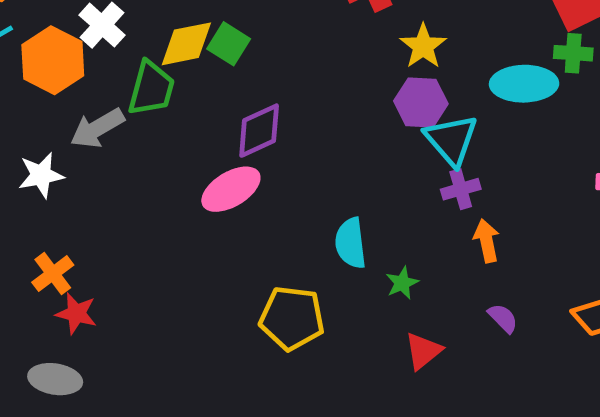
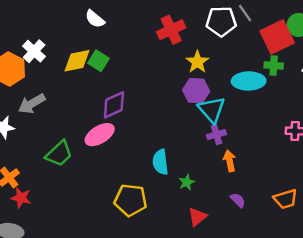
green trapezoid: (151, 88) -> (59, 154), moved, turned 32

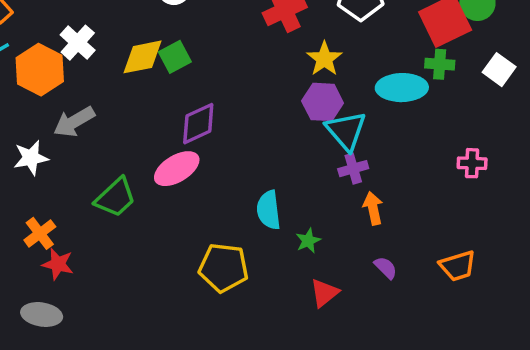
green square: (98, 61) -> (175, 57), turned 30

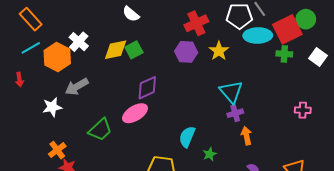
cyan ellipse: (402, 88) -> (258, 36), moved
purple hexagon: (323, 102) -> (186, 52), moved
cyan semicircle: (269, 210) -> (187, 137), turned 30

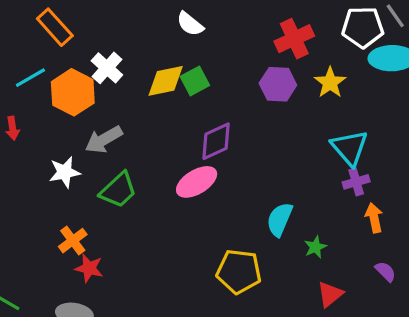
orange rectangle: (31, 19) -> (55, 27), moved
green trapezoid: (100, 130) -> (118, 190), moved

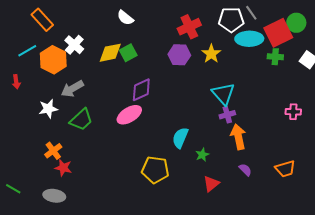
orange arrow: (374, 218) -> (238, 137), size x1.4

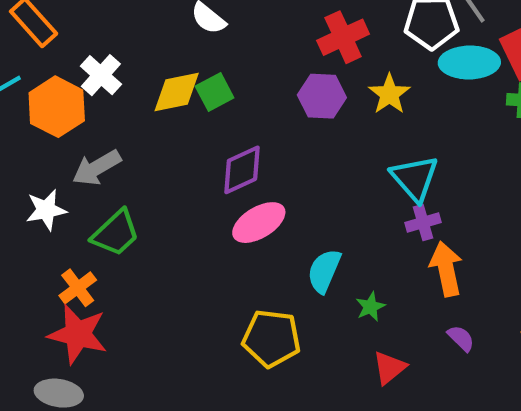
pink ellipse: (129, 115) -> (259, 223), moved
orange cross: (53, 151) -> (78, 288), moved
red star: (63, 168) -> (78, 334), size x1.6

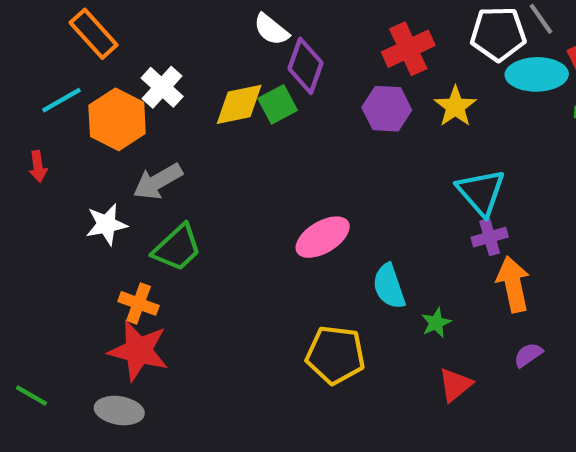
purple diamond: (242, 170) -> (305, 66), moved, turned -46
cyan semicircle: (324, 271) -> (389, 286), turned -42
orange cross: (78, 288) -> (139, 303), turned -33
purple semicircle: (461, 338) -> (528, 355), turned -80

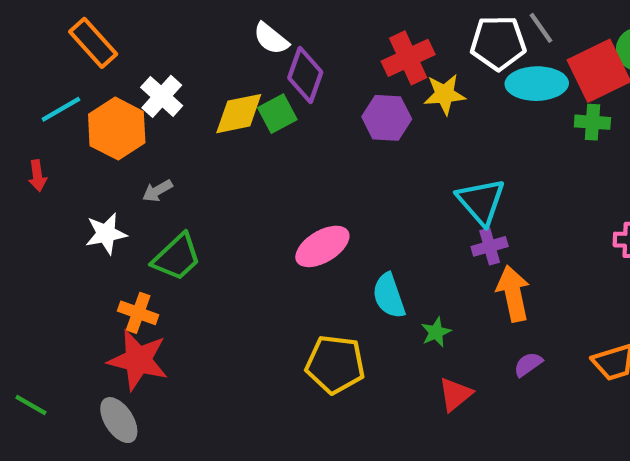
yellow star: (455, 107) -> (445, 94), moved, turned 30
gray arrow: (158, 181) -> (157, 191), size x0.6
gray ellipse: (119, 411) -> (119, 420), turned 48

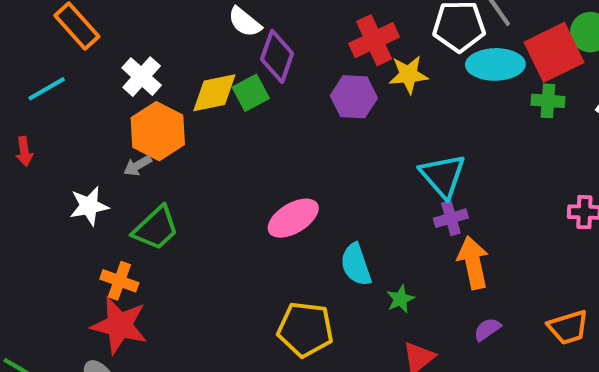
orange hexagon: (117, 129) -> (158, 131), moved

